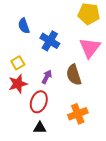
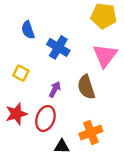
yellow square: (18, 63) -> (21, 73), turned -32
red star: (18, 84) -> (16, 114), moved
black triangle: (40, 128) -> (62, 146), moved

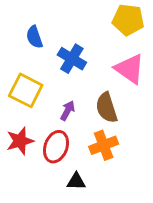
pink triangle: (105, 56) -> (130, 69), turned -32
yellow square: (21, 73) -> (26, 90), size x1.6
orange cross: (91, 132) -> (104, 145), moved

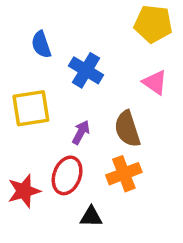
pink triangle: (130, 69) -> (155, 82), size x0.7
yellow square: (26, 90) -> (31, 108), turned -36
red star: (20, 141) -> (24, 191), moved

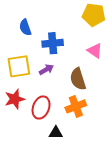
blue cross: (86, 70) -> (53, 43), turned -36
purple arrow: (81, 132) -> (46, 70), moved, turned 32
red star: (24, 191) -> (15, 99), moved

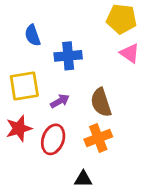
pink triangle: (95, 51) -> (130, 53), moved
purple arrow: (46, 70) -> (60, 101), moved
black triangle: (56, 133) -> (83, 179), moved

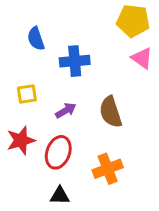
yellow square: (24, 86) -> (27, 94), size x0.6
orange cross: (98, 138) -> (108, 169), moved
black triangle: (83, 179) -> (60, 196), moved

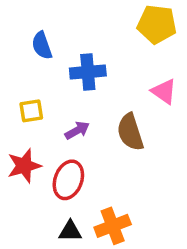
pink triangle: (142, 58) -> (164, 91), moved
orange cross: (108, 169) -> (113, 226), moved

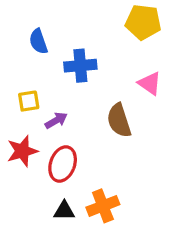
purple arrow: (77, 130) -> (56, 120), moved

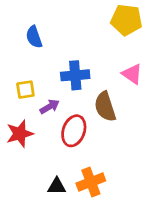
blue cross: (80, 66) -> (75, 75), moved
red ellipse: (63, 164) -> (74, 131), moved

